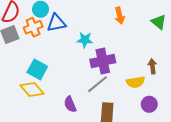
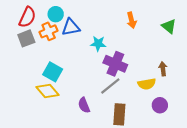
purple cross: (103, 61) -> (115, 64), turned 35

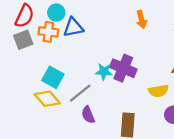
orange cross: (49, 31) -> (48, 32), turned 30
cyan star: (98, 44) -> (104, 72), moved
gray line: (110, 86) -> (80, 93), moved

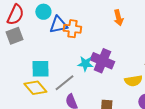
orange cross: (48, 32) -> (72, 29), moved
cyan square: (53, 77) -> (40, 69), turned -30

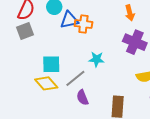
purple cross: (102, 61) -> (135, 42), moved

